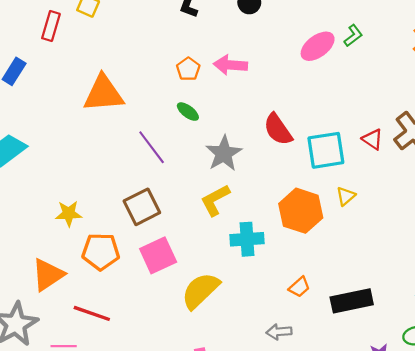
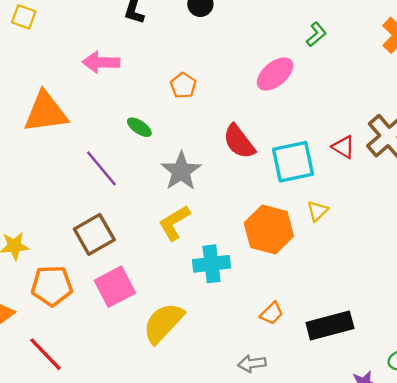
pink ellipse: (318, 46) -> (275, 74), moved
pink arrow: (230, 65) -> (101, 62), moved
orange pentagon: (188, 69) -> (183, 85), moved
red line: (92, 313) -> (46, 354), turned 30

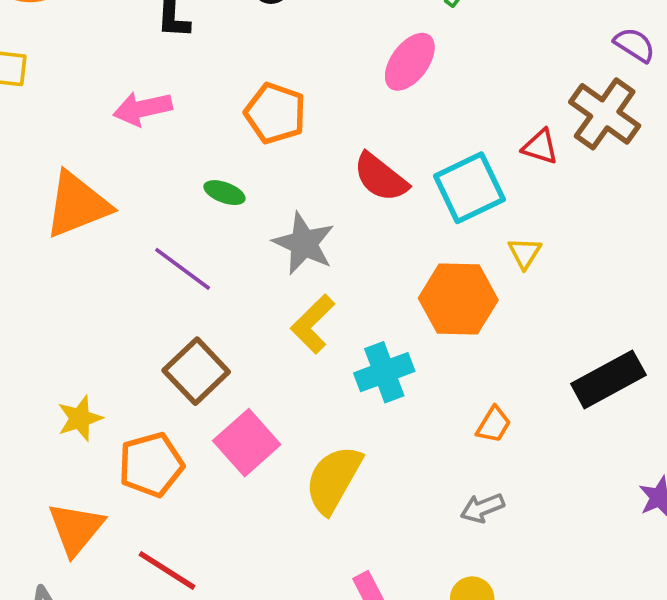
orange pentagon: (183, 85) -> (275, 113), size x1.5
black rectangle: (330, 326) -> (608, 379), moved

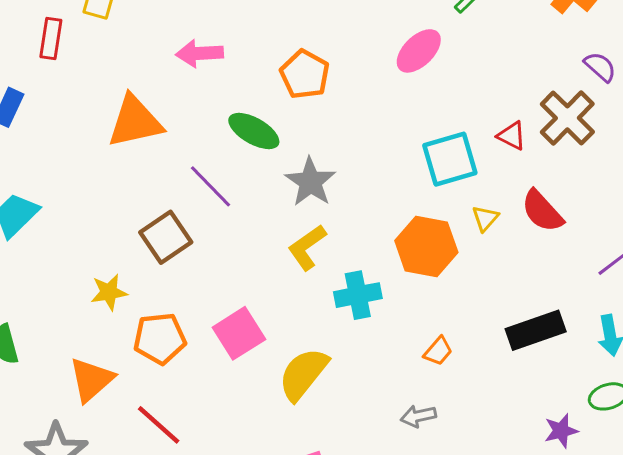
red semicircle: (381, 177) -> (542, 211), moved
green ellipse: (224, 193) -> (254, 131), size x1.6
brown square: (196, 371) -> (166, 237), moved

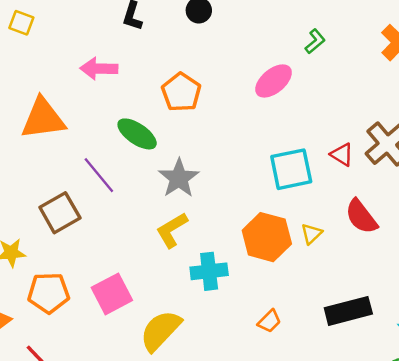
yellow triangle: (485, 218) -> (311, 234), moved

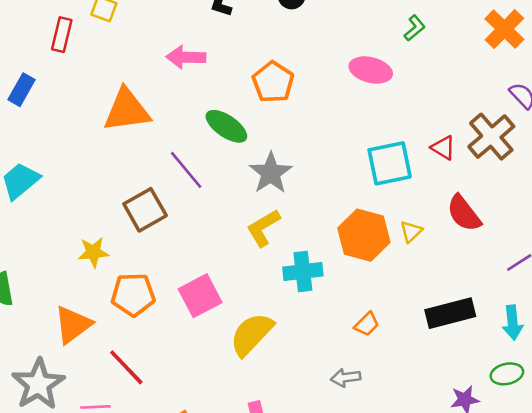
pink ellipse: (274, 81) -> (371, 70), turned 54

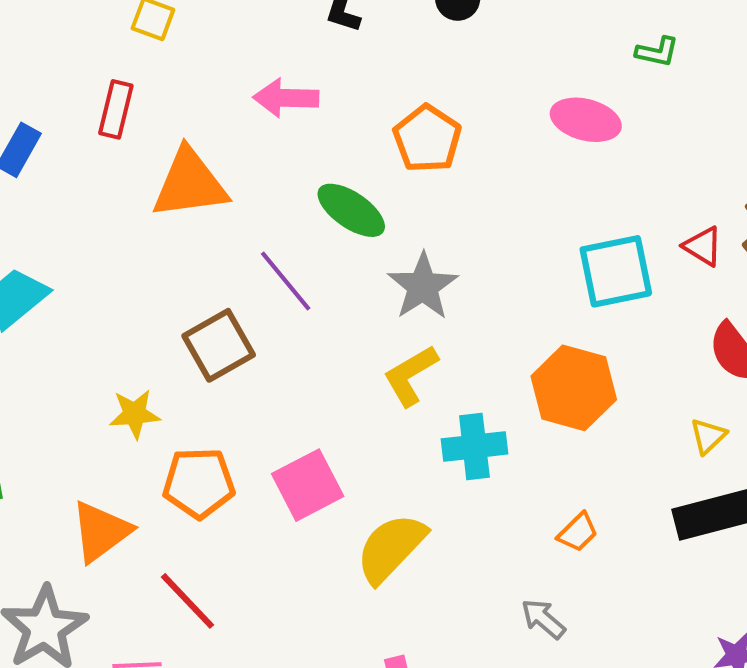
green L-shape: (415, 28) -> (657, 52), turned 52
red rectangle: (62, 35) -> (116, 109), moved
yellow triangle: (411, 232) -> (708, 436), moved
gray arrow: (346, 378) -> (543, 619), turned 48

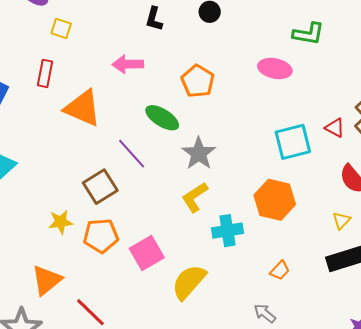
green L-shape: (657, 52) -> (308, 34), size x1.5
orange triangle: (190, 184) -> (83, 108), turned 33
orange pentagon: (199, 483) -> (101, 236), moved

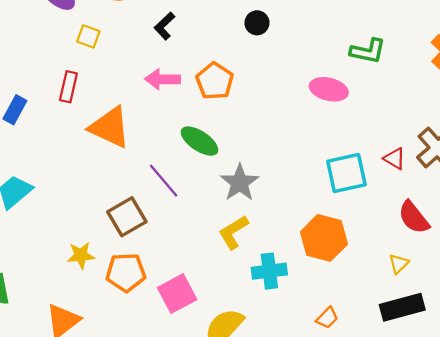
black L-shape: (154, 19) -> (164, 26), moved, turned 30
orange pentagon: (198, 81) -> (215, 81), moved

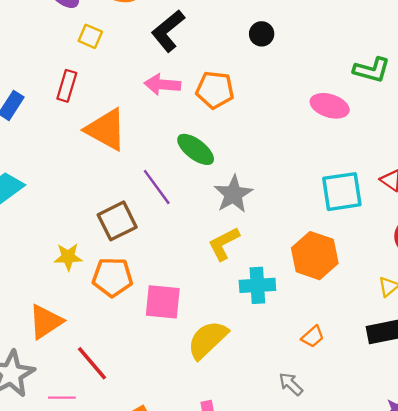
black L-shape: (164, 26) -> (168, 31), size x1.5
orange pentagon: (215, 81) -> (215, 90), turned -30
pink square: (177, 294) -> (163, 302), turned 30

